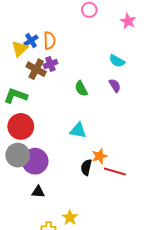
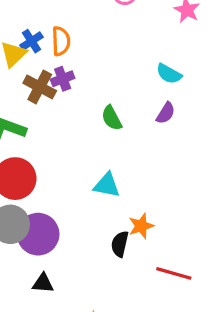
purple semicircle: (115, 86) -> (166, 113), turned 64
red line: (115, 171) -> (174, 273), moved

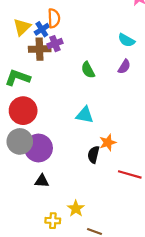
blue cross: (31, 41) -> (42, 29), moved
brown cross: (40, 87) -> (40, 49), turned -30

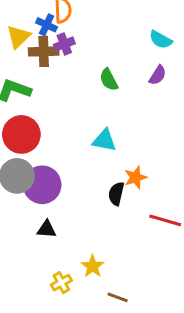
yellow triangle: (22, 27) -> (18, 37), moved
blue cross: (42, 29) -> (47, 25), turned -32
yellow cross: (53, 221) -> (61, 283), turned -32

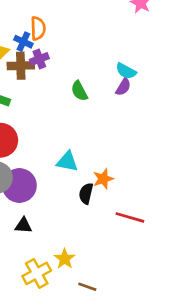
cyan semicircle: (161, 40) -> (126, 71), moved
cyan triangle: (104, 140) -> (67, 162), moved
yellow cross: (61, 283) -> (37, 273), size x1.5

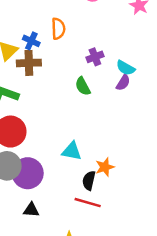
orange semicircle: (38, 28) -> (58, 29), moved
purple cross: (39, 59) -> (95, 57), moved
red line: (130, 217) -> (88, 203), moved

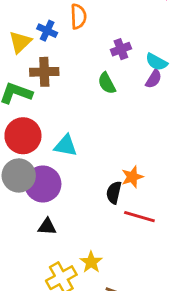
brown cross: (29, 63) -> (44, 72), moved
cyan triangle: (72, 151) -> (66, 146), moved
red line: (88, 203) -> (139, 217), moved

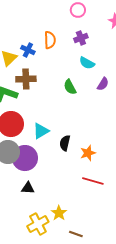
purple cross: (121, 49) -> (81, 38), moved
cyan semicircle: (156, 62) -> (87, 63), moved
cyan triangle: (66, 146) -> (41, 131), turned -42
black semicircle: (114, 193) -> (65, 143), moved

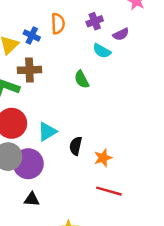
purple semicircle: (103, 84) -> (121, 34), moved, turned 32

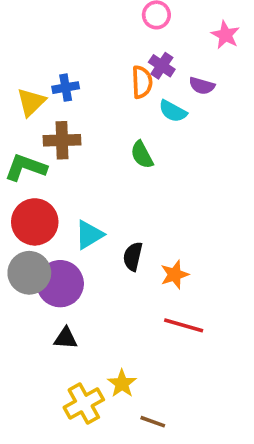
purple cross: (95, 21) -> (162, 66), turned -35
orange semicircle: (58, 24) -> (142, 82), moved
purple semicircle: (121, 34) -> (202, 86), turned 42
blue cross: (32, 35) -> (66, 88), turned -35

